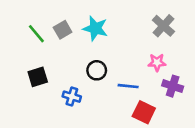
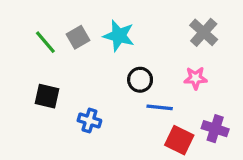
black circle: (97, 70) -> (140, 80), moved
black square: (38, 77) -> (47, 96), turned 30
purple cross: (173, 86) -> (215, 129), moved

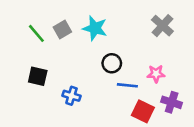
pink star: (196, 78) -> (156, 74), moved

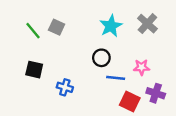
cyan star: (95, 28) -> (111, 26), moved, turned 30
gray square: (62, 29) -> (57, 27), turned -35

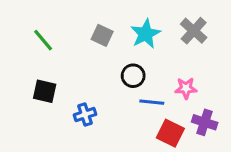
gray square: (57, 27) -> (102, 35), moved
blue cross: (65, 87) -> (85, 115), turned -35

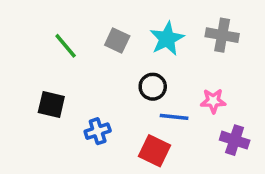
gray cross: (194, 31) -> (222, 35), turned -32
green line: (43, 40) -> (66, 46), moved
red square: (170, 133) -> (154, 151), moved

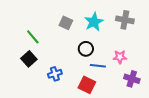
green line: (66, 46) -> (33, 37), moved
black square: (51, 104) -> (29, 59), turned 35

